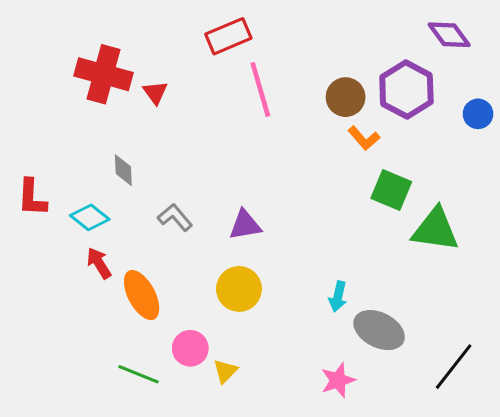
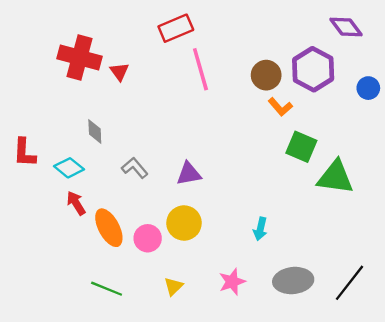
gray ellipse: (379, 330) -> (293, 281), moved, turned -33
pink circle: (190, 348) -> (148, 238), moved
pink star: (338, 380) -> (232, 282), moved

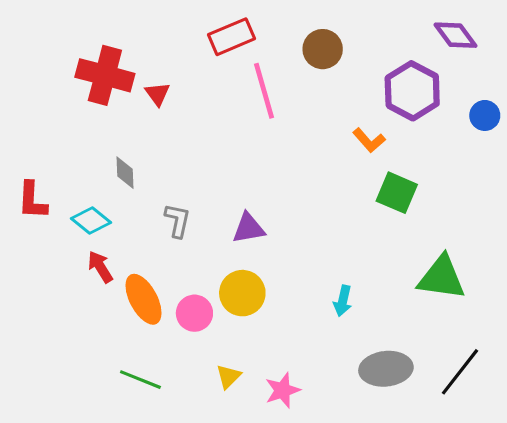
brown circle: (266, 75) -> (323, 49), moved
gray L-shape: (135, 168) -> (177, 221), turned 52
green triangle: (335, 177) -> (442, 278), moved
pink star: (232, 282) -> (282, 390), moved

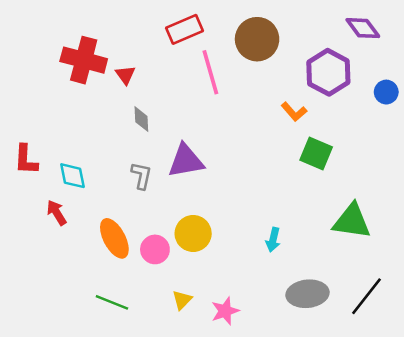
brown circle: (323, 49) -> (257, 39), size x1.4
gray diamond: (125, 173) -> (141, 119), moved
cyan diamond: (91, 221) -> (73, 176), turned 40
purple triangle: (249, 228) -> (186, 161), moved, size x1.4
red arrow: (100, 267) -> (57, 213), moved

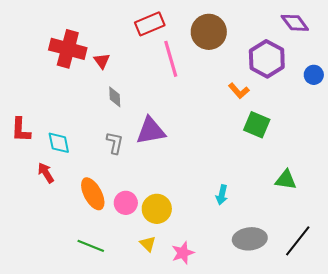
green triangle: (352, 221) -> (286, 180), size x0.7
yellow circle: (193, 233) -> (157, 209), moved
yellow triangle: (182, 300) -> (148, 244), turned -30

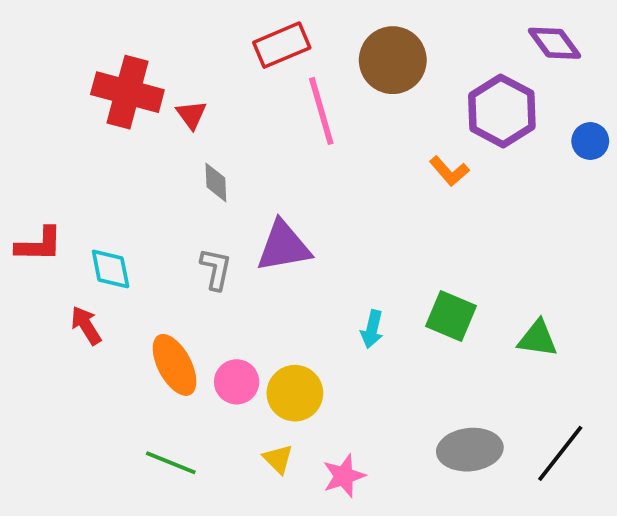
green square: (257, 125) -> (451, 316), moved
red L-shape: (21, 130) -> (39, 245), turned -92
cyan arrow: (222, 195) -> (372, 329), moved

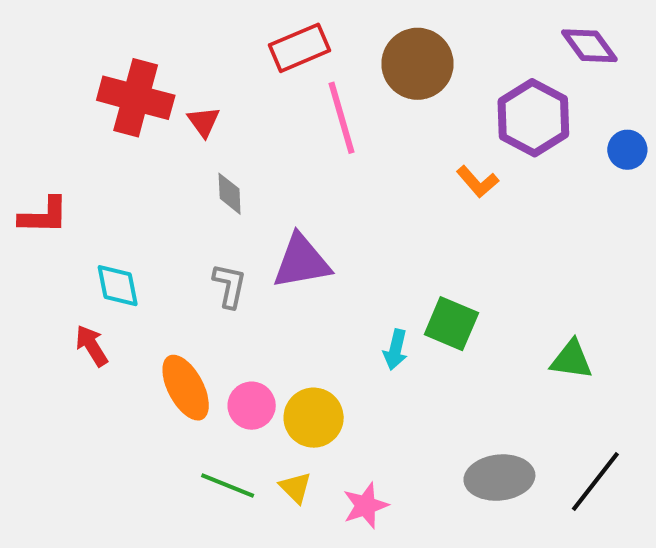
red L-shape: (39, 245) -> (44, 216), moved
green square: (451, 316) -> (451, 324), moved
green line: (171, 463) -> (228, 486), moved

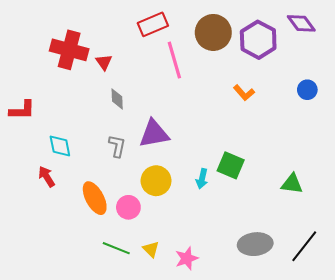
purple hexagon: (533, 118) -> (258, 40), moved
blue circle: (627, 150) -> (307, 90), moved
yellow circle: (314, 418) -> (156, 181), moved

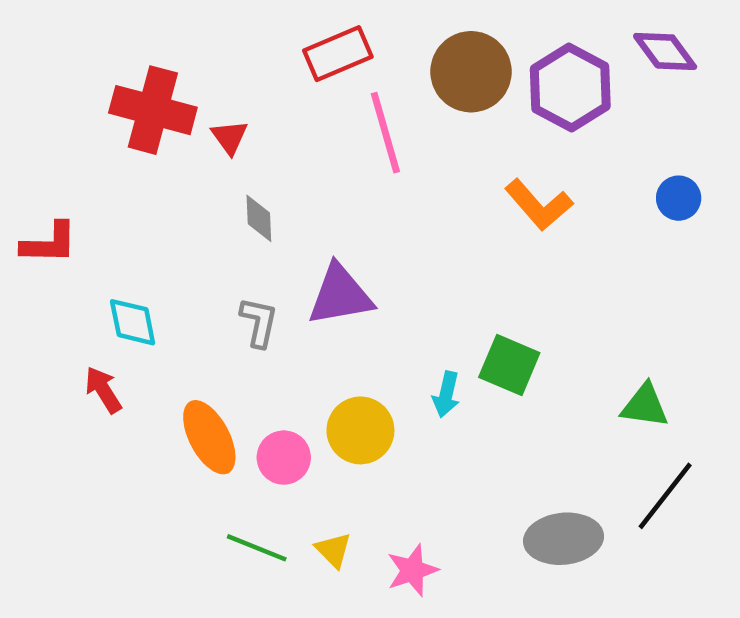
orange L-shape: (244, 93) -> (539, 205), size x1.4
yellow circle: (156, 181) -> (360, 430), moved
black line: (304, 246) -> (665, 496), moved

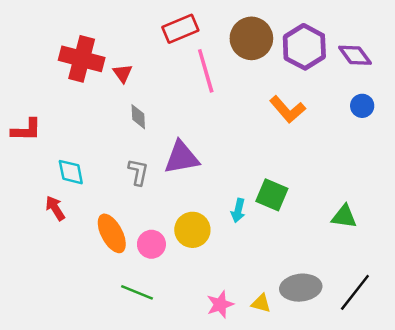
purple diamond: (665, 51) -> (355, 55), moved
black line: (665, 496) -> (355, 292), moved
yellow triangle: (333, 550) -> (261, 303), moved, turned -30

